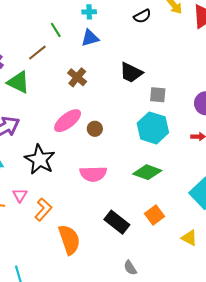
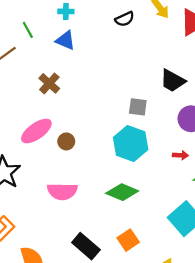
blue triangle: (90, 38) -> (65, 40), turned 36
black trapezoid: (131, 73) -> (173, 81), moved

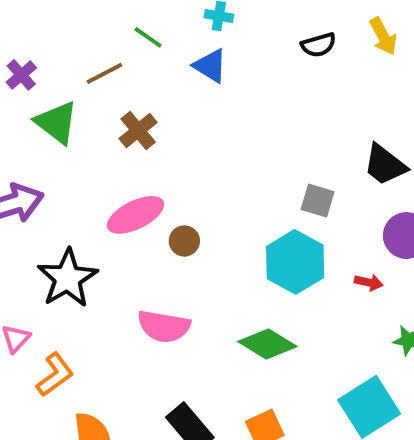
green line: (28, 30) -> (148, 37), turned -35
brown cross: (49, 83) -> (138, 130), moved
red arrow: (180, 155) -> (369, 282), moved

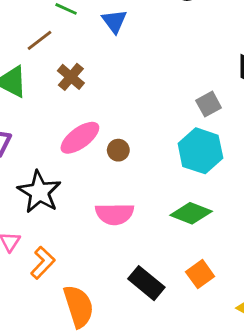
blue triangle: (210, 66) -> (114, 21), turned 32
gray square: (318, 201) -> (209, 104), turned -35

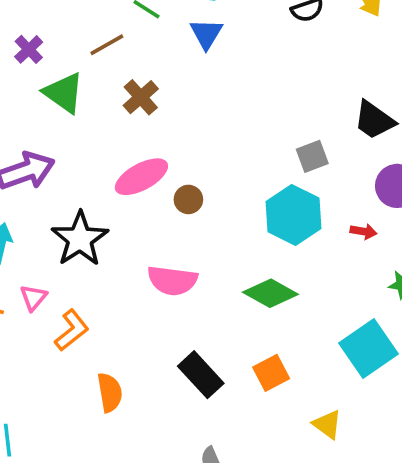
orange semicircle: (79, 306) -> (110, 392), size x0.7

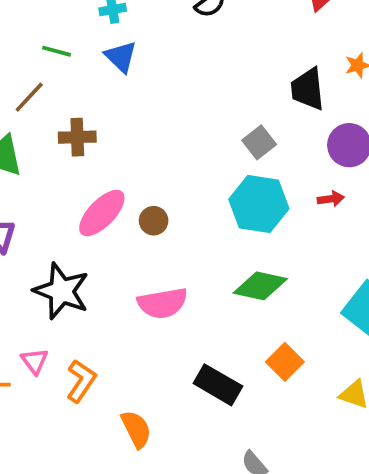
brown cross: (141, 97) -> (77, 137), turned -33
black trapezoid: (374, 120) -> (308, 89), turned 66

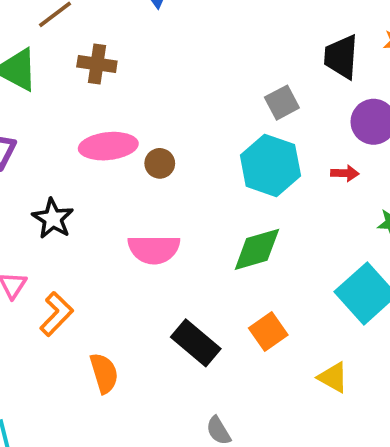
pink ellipse: (102, 213) -> (108, 146), turned 30
green diamond: (260, 286) -> (257, 249), turned -38
black star: (61, 291) -> (53, 219), size x0.7

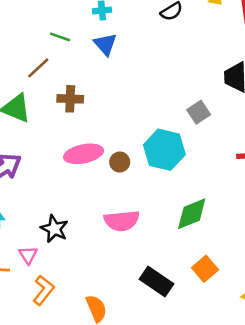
cyan hexagon: (270, 165) -> (164, 150), moved
black star: (53, 219) -> (54, 229), moved
orange L-shape: (56, 314) -> (43, 290), moved

